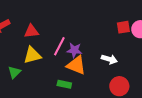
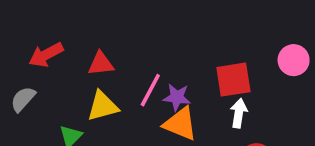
red square: (123, 27) -> (233, 80), moved, size x1.5
white arrow: (109, 59) -> (239, 113), turned -98

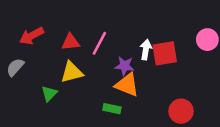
pink line: (150, 90) -> (99, 43), moved
white arrow: (239, 113) -> (146, 50), moved

